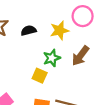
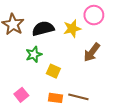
black semicircle: (29, 30) -> (43, 29), size x1.5
green star: (52, 58) -> (34, 54), moved

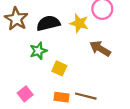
yellow star: (72, 29) -> (79, 23), turned 30
brown arrow: (92, 52) -> (100, 49), turned 84

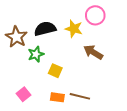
brown star: (16, 19) -> (16, 37), moved

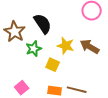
black semicircle: (45, 29) -> (43, 24), turned 70
yellow star: (74, 29) -> (66, 46), moved

